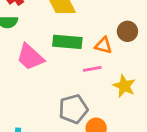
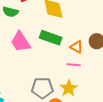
pink line: (92, 69) -> (74, 65), moved
yellow star: (124, 86) -> (69, 88), moved

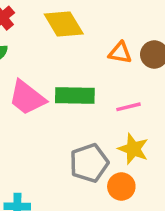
green rectangle: (51, 38) -> (75, 95), moved
orange triangle: (77, 47) -> (120, 53), moved

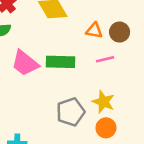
pink line: (129, 107) -> (105, 59), moved
orange circle: (121, 187) -> (106, 128), moved

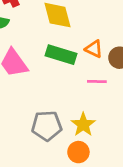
green rectangle: (61, 62) -> (61, 55), moved

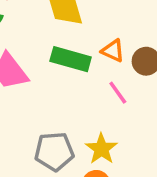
pink line: (97, 82) -> (118, 93), turned 54

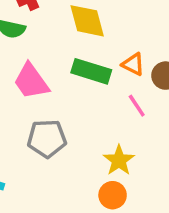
gray pentagon: (54, 151) -> (47, 139), moved

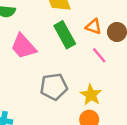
green rectangle: (91, 71) -> (65, 35), turned 50
gray pentagon: (47, 139) -> (54, 87), moved

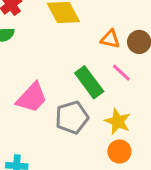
green rectangle: (65, 35) -> (89, 82), moved
pink trapezoid: (24, 46) -> (32, 98), moved, turned -88

